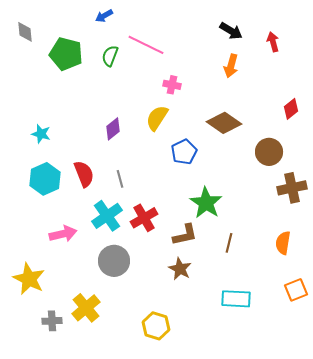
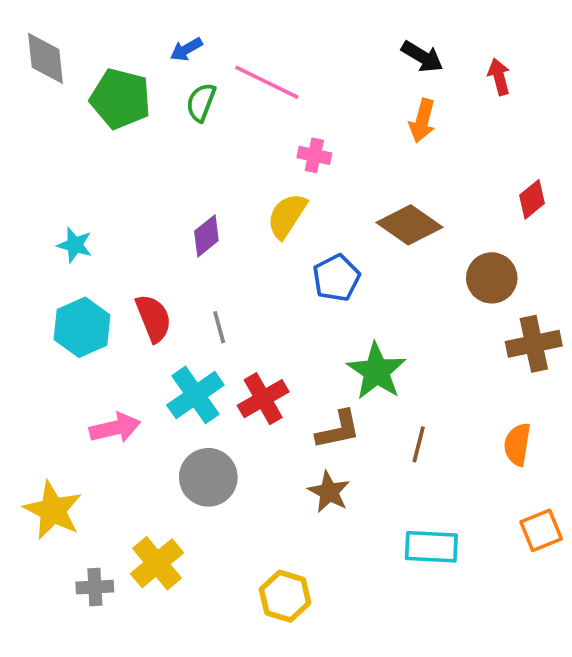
blue arrow: (104, 16) -> (186, 49), moved
gray diamond: (25, 32) -> (45, 58), size x1.4

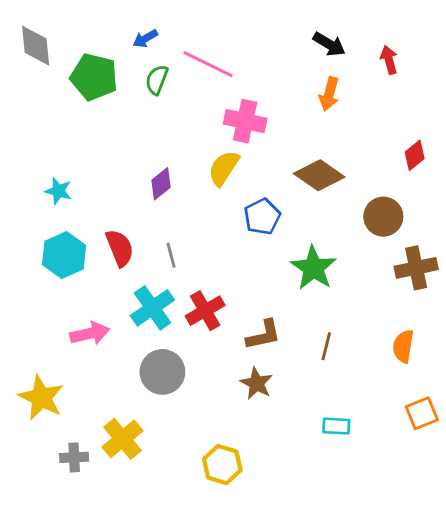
pink cross: (314, 155) -> (245, 121), size x1.6
green star: (377, 371) -> (313, 268), moved
cyan rectangle: (431, 547) -> (336, 426), size x0.7

